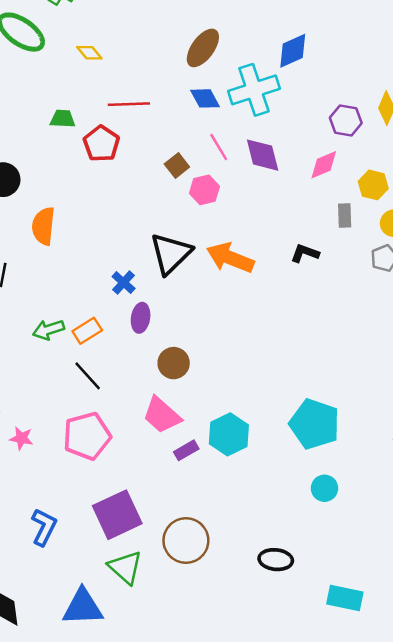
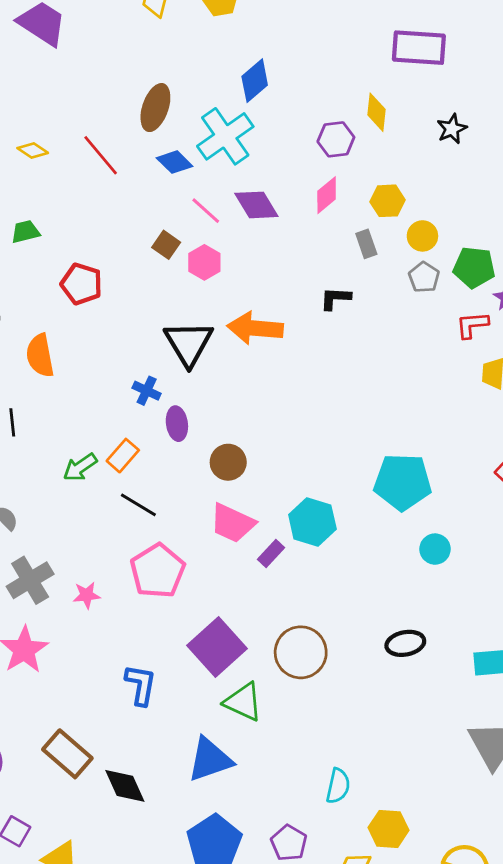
red line: (129, 104) -> (101, 155), moved, turned 69
red pentagon: (101, 144) -> (81, 284), moved

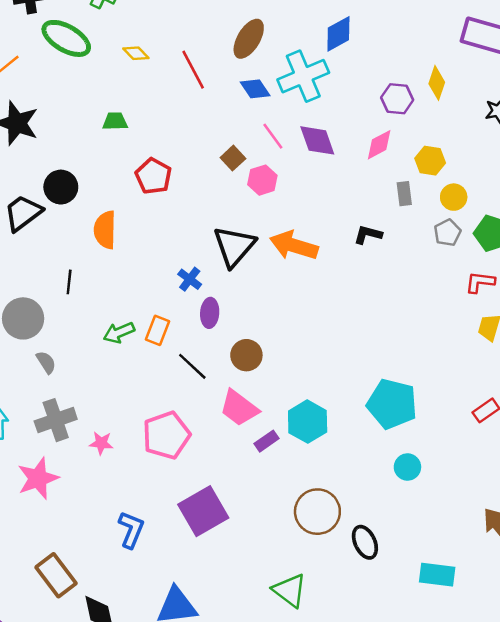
orange rectangle: (123, 456) -> (158, 330), turned -32
black line: (138, 505) -> (192, 366), moved
black ellipse: (405, 643) -> (365, 542), turned 64
brown circle: (301, 652) -> (317, 512), moved
green triangle: (243, 702) -> (290, 590), moved

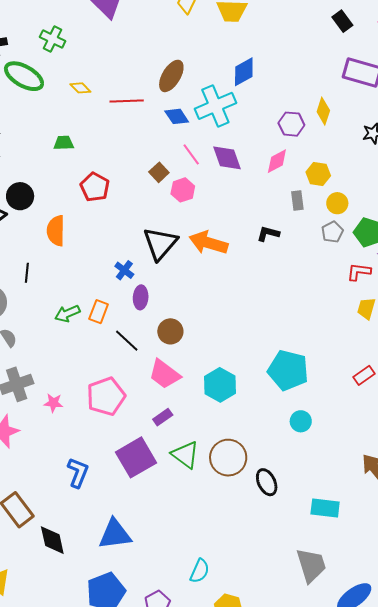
red line: (193, 70) -> (127, 101), turned -64
purple rectangle: (267, 441) -> (163, 417), moved
green triangle: (290, 590) -> (185, 455), moved

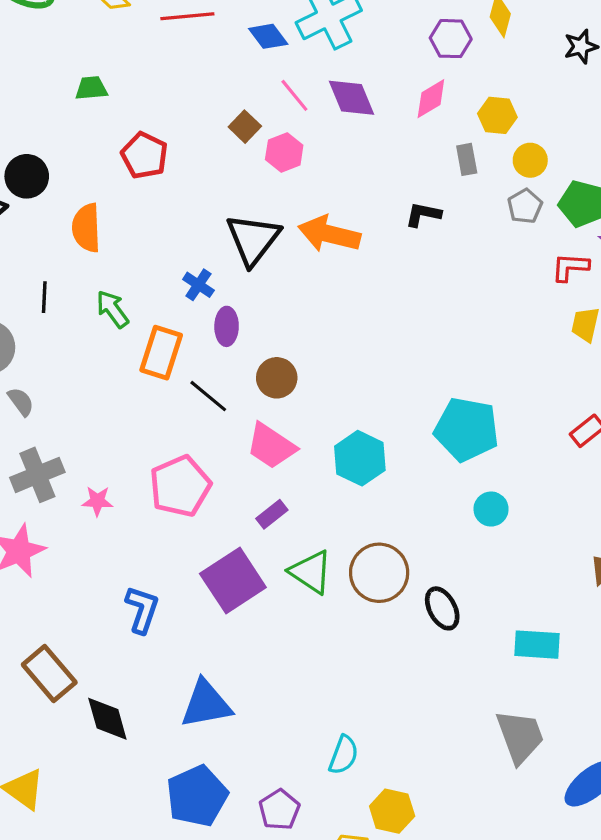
orange rectangle: (99, 312) -> (161, 353), size x1.4
green arrow: (67, 314) -> (112, 309), moved, turned 80

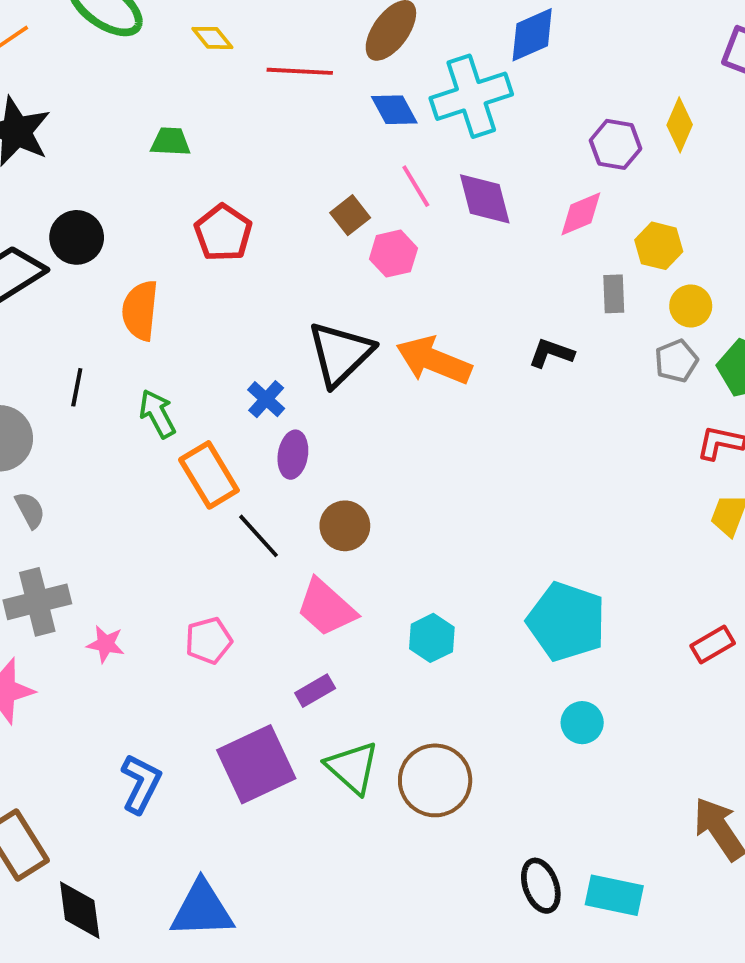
orange rectangle: (161, 353) -> (209, 475), turned -57
cyan hexagon: (360, 458) -> (432, 638), size x0.7
pink pentagon: (180, 486) -> (209, 640), size x0.6
black ellipse: (442, 608) -> (541, 886), moved

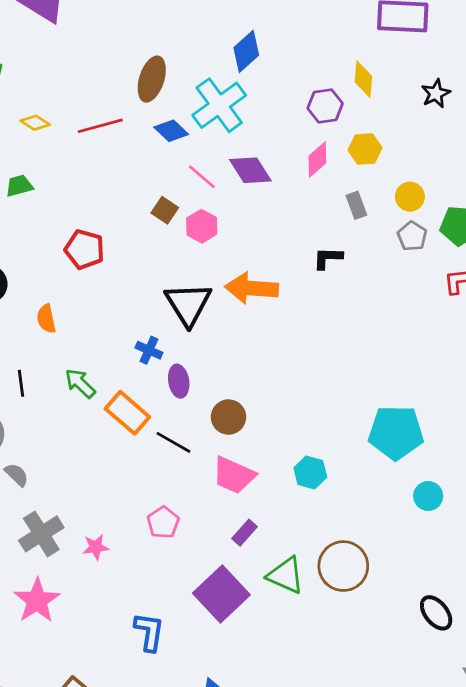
green trapezoid: (170, 142) -> (19, 186), moved
yellow hexagon: (659, 246) -> (365, 149), moved
orange semicircle: (140, 310) -> (46, 319), size x0.7

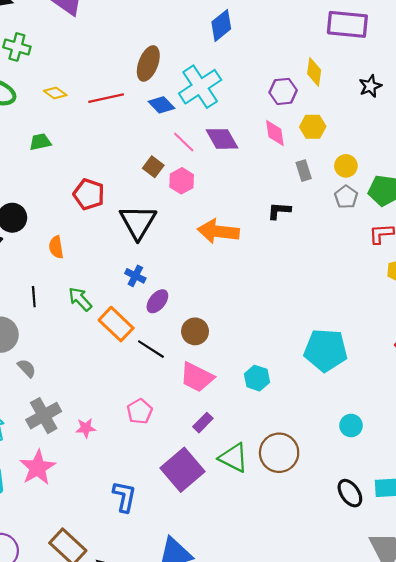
blue diamond: (246, 51) -> (221, 25), moved
pink diamond: (317, 159) -> (275, 133), turned -60
black triangle: (188, 304) -> (138, 222), moved
purple ellipse: (179, 381) -> (157, 301), turned 45
cyan circle: (428, 496) -> (351, 426), moved

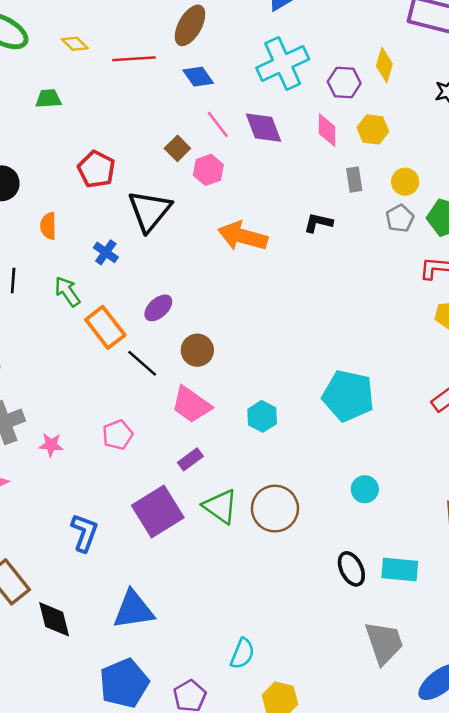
cyan cross: (200, 87) -> (283, 63), moved
blue cross: (135, 276) -> (106, 252), moved

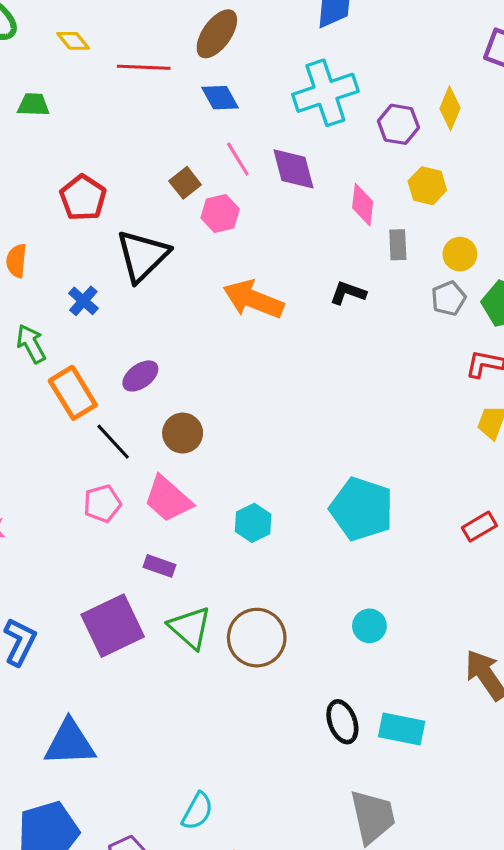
pink diamond: (327, 130) -> (363, 205), moved
pink pentagon: (118, 435) -> (102, 503), moved
purple rectangle: (190, 459) -> (160, 566), turned 50

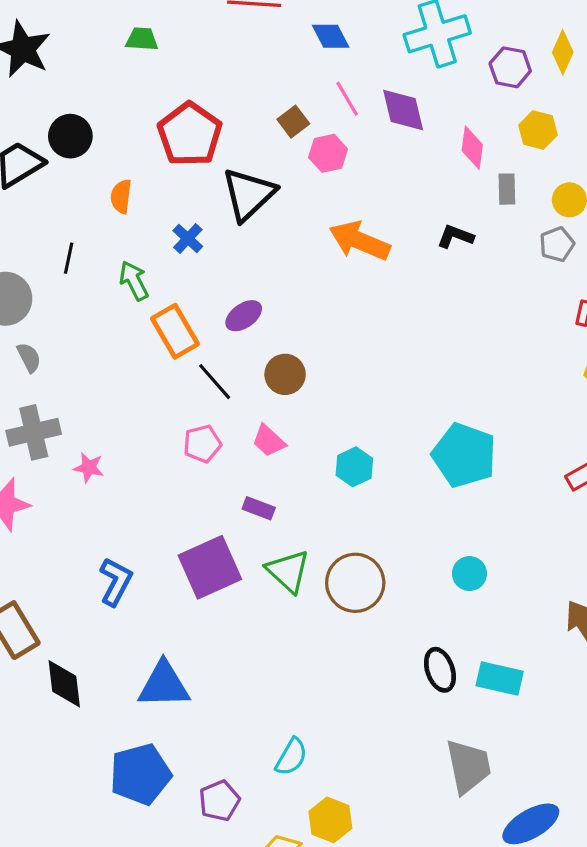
red pentagon: (83, 198) -> (190, 134), size x1.4
pink trapezoid: (168, 499) -> (269, 441), size x0.7

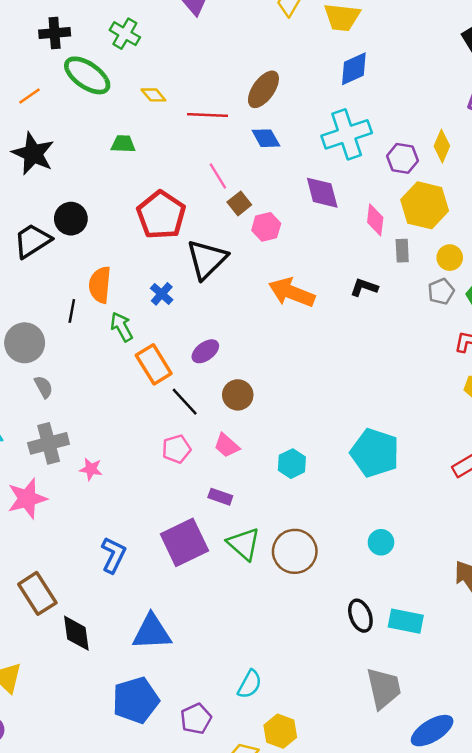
pink line: (347, 99) -> (218, 176), moved
yellow hexagon: (538, 130) -> (425, 205), size x1.6
orange semicircle: (121, 196) -> (100, 285), moved, size x1.4

